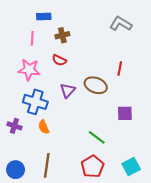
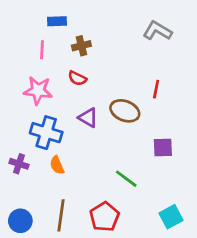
purple triangle: (68, 90) -> (88, 118), turned -42
red pentagon: (93, 166) -> (104, 217), moved

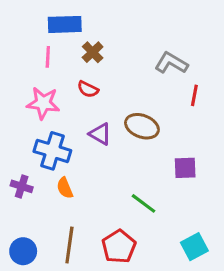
blue rectangle: (57, 21) -> (65, 24), size x1.5
gray L-shape: (157, 31) -> (171, 63), moved
brown cross: (81, 46) -> (93, 52), turned -30
red line: (156, 89) -> (194, 95), moved

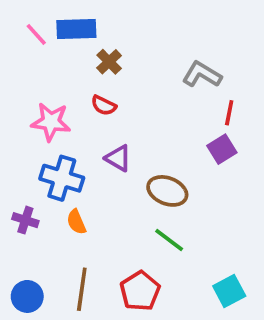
pink line: (48, 57) -> (36, 34), moved, turned -45
brown ellipse: (142, 126) -> (167, 191), moved
purple square: (185, 168) -> (222, 149), moved, turned -30

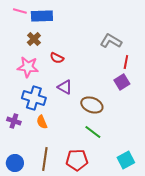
pink line: (36, 34) -> (20, 11), moved, turned -32
brown cross: (109, 62) -> (34, 39), moved
red pentagon: (140, 291) -> (77, 160), turned 30

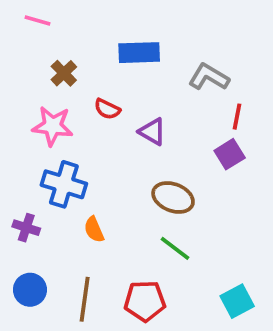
blue rectangle: (42, 16) -> (139, 53), moved
purple triangle: (65, 87) -> (152, 132), moved
orange semicircle: (42, 122) -> (94, 230), moved
blue circle: (15, 163) -> (30, 290), moved

